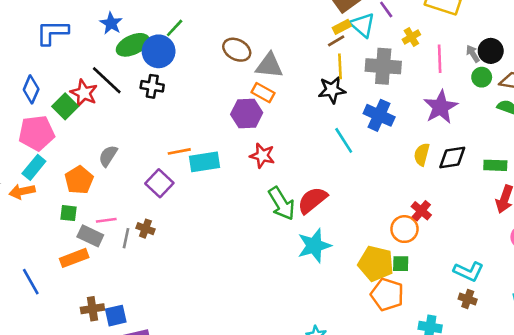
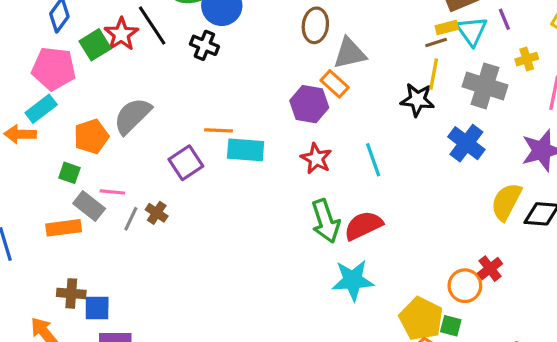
brown ellipse: (237, 50) -> (315, 25), turned 56
gray triangle: (269, 66) -> (350, 53), turned -32
cyan line: (344, 140) -> (373, 160), moved
yellow semicircle: (422, 154) -> (506, 202), size x1.4
gray semicircle: (108, 156) -> (132, 116), size x1.5

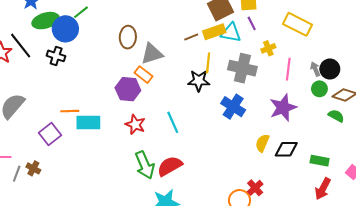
yellow rectangle: (447, 28) -> (214, 32), size x1.5
cyan triangle: (472, 31) -> (231, 33), turned -40
brown line: (436, 43) -> (191, 37), moved
yellow semicircle: (506, 202) -> (262, 143), size x0.7

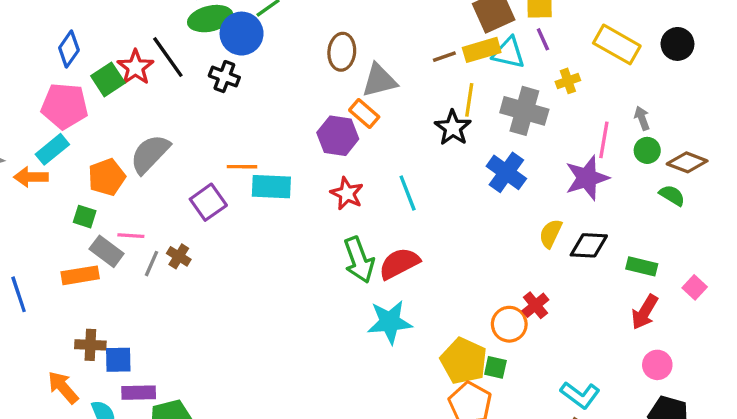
pink line: (288, 69) -> (604, 140), moved
black circle: (330, 69) -> (677, 44), moved
black star: (199, 81) -> (453, 128), turned 30

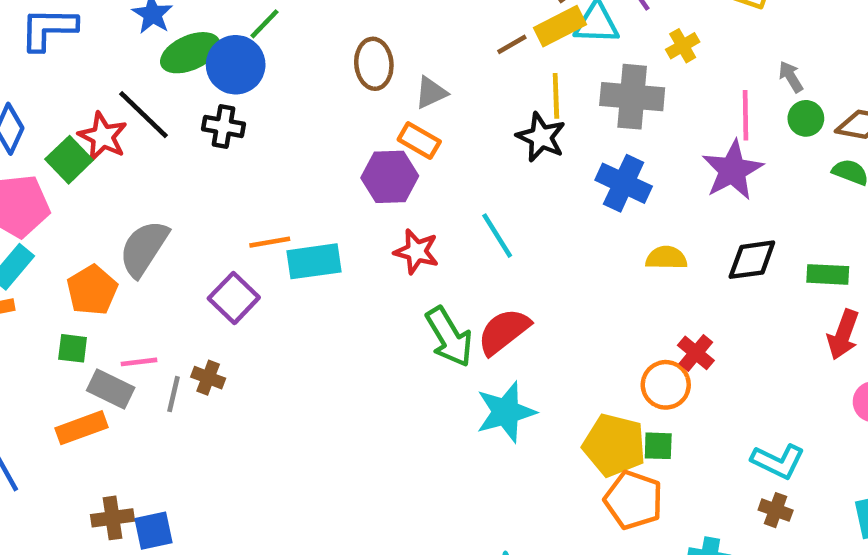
gray triangle: (379, 80) -> (431, 93), size x0.7
yellow semicircle: (551, 233) -> (666, 258), moved, turned 76

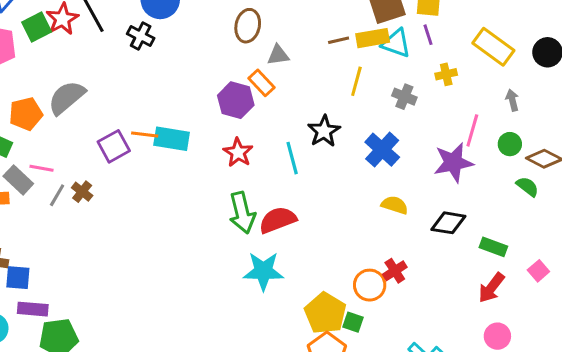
gray arrow: (791, 77) -> (512, 100), moved
gray cross: (632, 97) -> (404, 97), size x0.6
black star: (541, 137) -> (324, 131), moved
orange line: (270, 242) -> (145, 134), moved

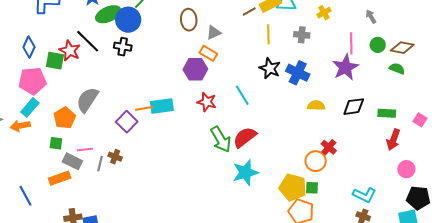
green square: (37, 27) -> (55, 61), turned -36
black star: (324, 131) -> (270, 68), moved

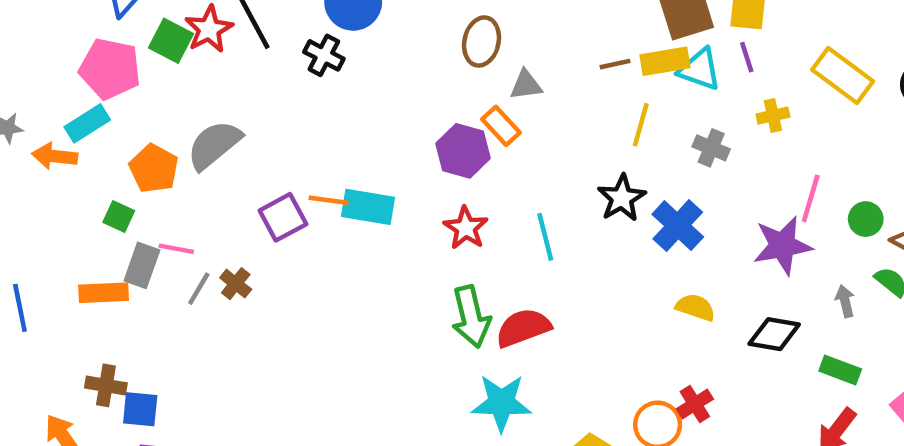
gray arrow: (371, 17) -> (845, 301), moved
orange pentagon: (65, 118) -> (154, 168), turned -30
gray rectangle: (72, 161) -> (142, 265), turned 66

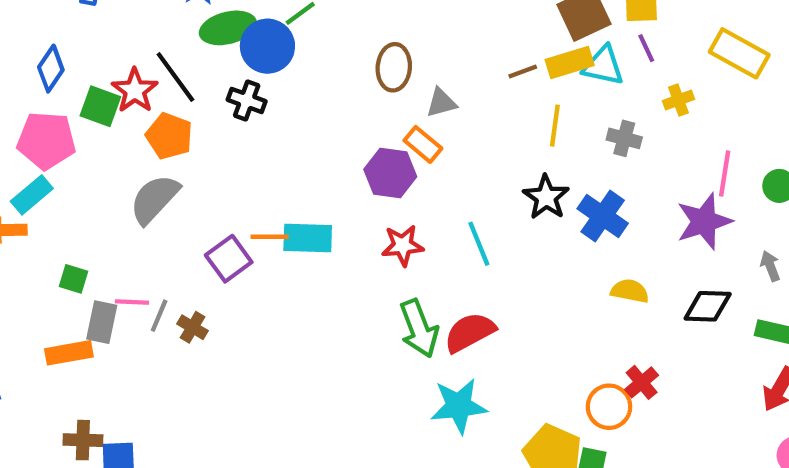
orange pentagon: (154, 168) -> (169, 136), moved
red star: (466, 228) -> (403, 245), turned -30
gray line: (199, 289) -> (159, 316), moved

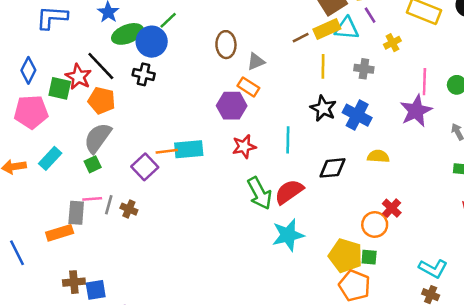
cyan rectangle: (32, 195) -> (50, 158), moved
cyan line: (479, 244) -> (288, 140), turned 30
green square: (73, 279) -> (93, 164), moved, turned -35
black diamond: (708, 306) -> (332, 168), moved

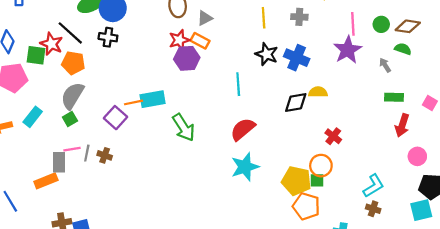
red star: (244, 147) -> (179, 40), moved
black diamond: (332, 168) -> (296, 102), moved
green arrow: (259, 193) -> (184, 127), moved
orange circle: (375, 225) -> (321, 166), moved
cyan L-shape: (433, 268) -> (373, 186), turned -55

